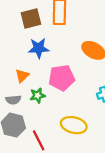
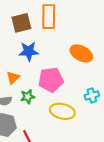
yellow ellipse: (74, 125) -> (62, 111), moved

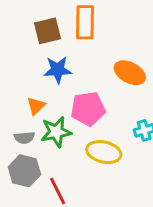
green star: (28, 97) -> (56, 132), size x1.5

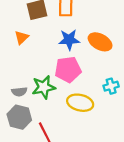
blue star: (58, 70) -> (69, 40), moved
orange triangle: (36, 106) -> (22, 37), moved

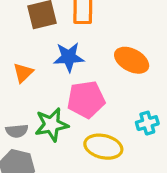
orange triangle: (22, 37) -> (23, 73), moved
blue star: (69, 40) -> (69, 57), moved

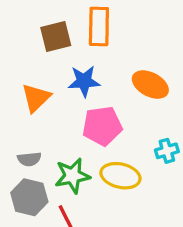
orange triangle: (23, 73) -> (36, 98), size x1.4
green star: (51, 125) -> (72, 176), moved

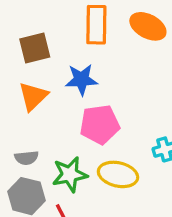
brown square: (56, 36) -> (35, 48), moved
orange ellipse: (150, 85) -> (148, 26), moved

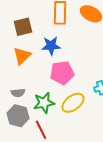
yellow ellipse: (118, 174) -> (73, 103), turned -50

